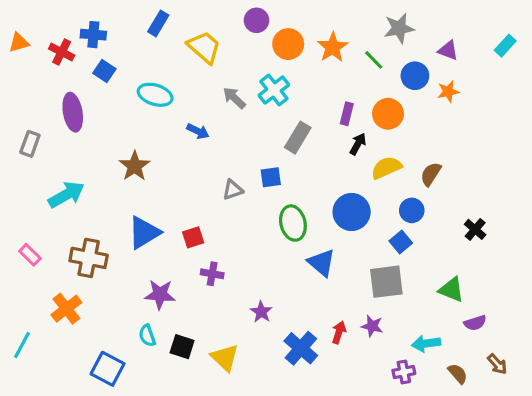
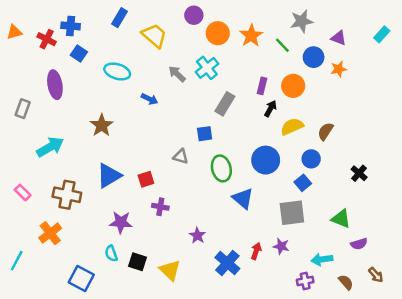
gray triangle: (233, 190) -> (181, 156), moved, turned 35

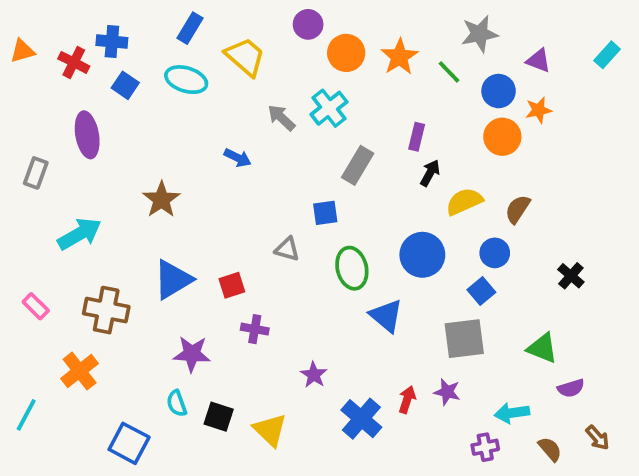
cyan ellipse: (117, 71) -> (186, 80), moved
orange circle: (293, 86) -> (502, 137), moved

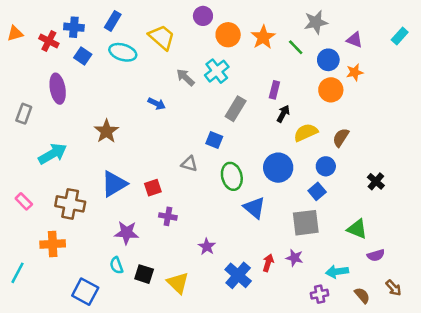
blue rectangle: (190, 28) -> (113, 21), moved
blue square: (325, 213) -> (214, 140), turned 30
orange cross: (80, 371) -> (53, 244), turned 35

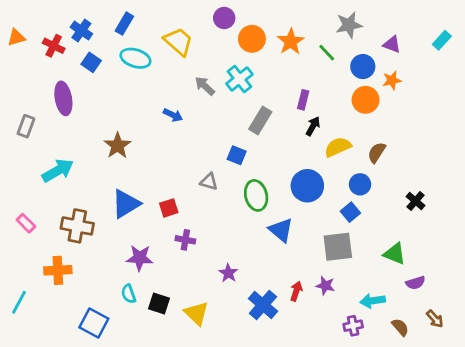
blue cross: (74, 27) -> (81, 30), turned 30

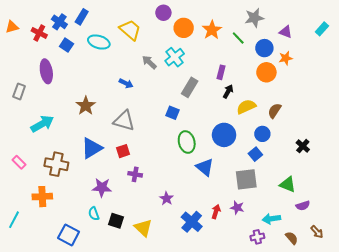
blue rectangle: (124, 24) -> (82, 17), moved
gray triangle: (209, 182) -> (124, 121), moved, size x1.6

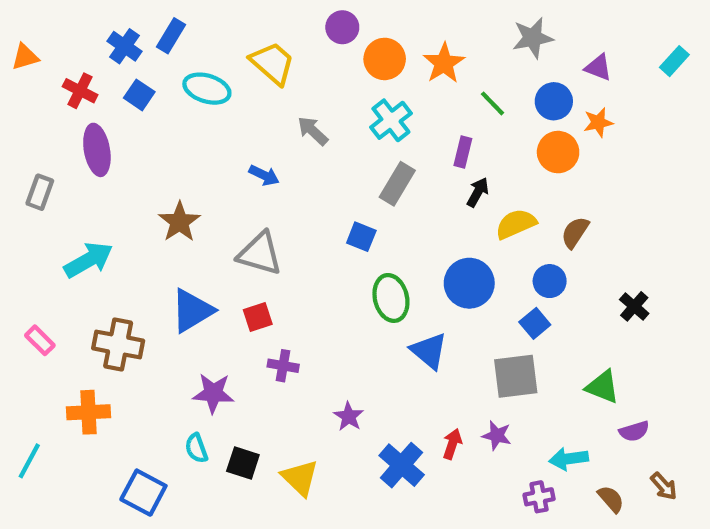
red cross: (39, 33) -> (80, 91), moved
green line: (238, 38) -> (492, 103), moved
cyan cross: (175, 57) -> (391, 120), moved

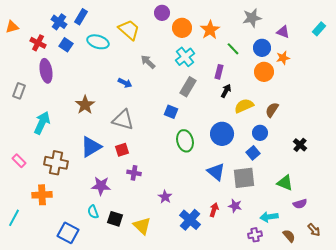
cyan arrow: (88, 260) -> (42, 123), turned -35
blue triangle: (429, 351) -> (216, 172), moved

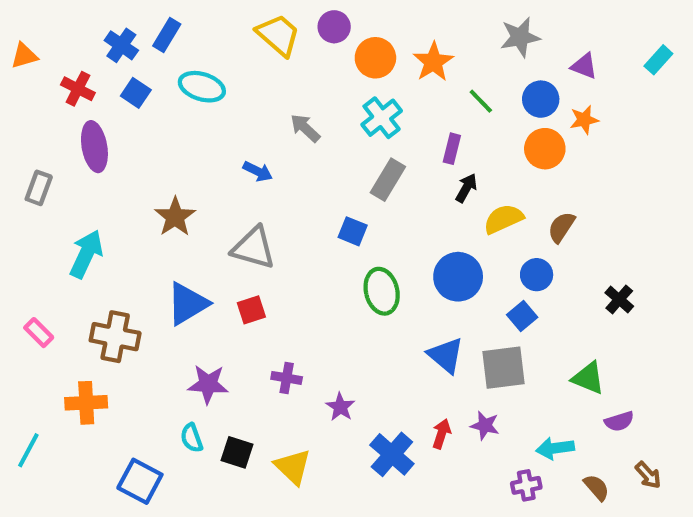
yellow trapezoid: (129, 30) -> (278, 35), moved
purple cross: (134, 173) -> (287, 378), moved

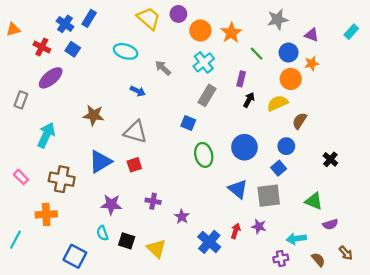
cyan ellipse: (202, 87) -> (126, 51), moved
purple ellipse: (94, 147) -> (51, 78), turned 60
brown star: (175, 217) -> (94, 115), turned -30
yellow semicircle: (504, 219) -> (278, 103), moved

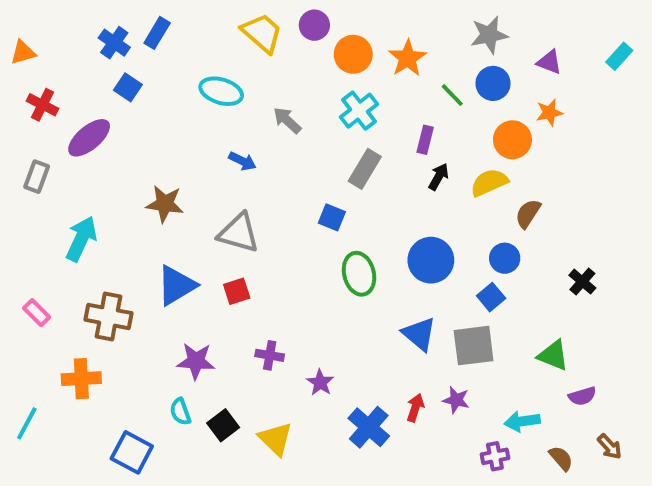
red cross: (42, 47) -> (42, 105), moved
blue circle: (289, 53) -> (493, 83), moved
black square: (127, 241) -> (223, 425), turned 35

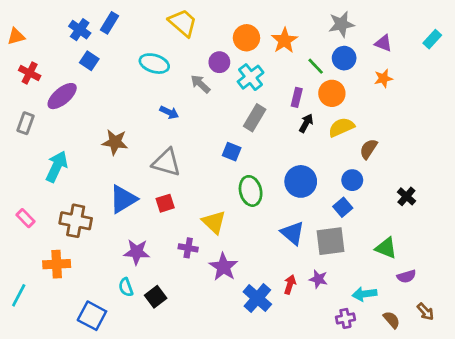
purple circle: (314, 25) -> (219, 62), moved
orange circle: (512, 140) -> (332, 93), moved
purple star: (320, 383) -> (223, 267), size x1.5
yellow triangle: (276, 439) -> (214, 222), moved

